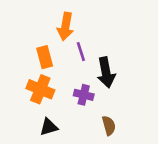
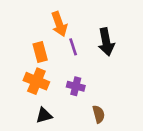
orange arrow: (66, 26) -> (59, 24), turned -30
black arrow: (106, 72) -> (106, 42), moved

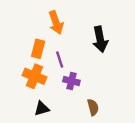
purple line: (73, 47) -> (60, 60), moved
orange rectangle: (40, 52) -> (38, 49), turned 30

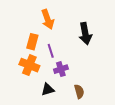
purple cross: (71, 81) -> (61, 69), turned -32
black triangle: (42, 108) -> (48, 89), moved

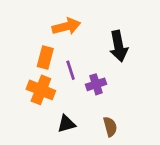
orange arrow: (48, 19) -> (66, 26), turned -84
purple cross: (61, 69) -> (96, 84), moved

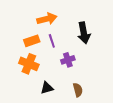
orange rectangle: (45, 57) -> (32, 41), turned 56
purple line: (71, 70) -> (52, 41), moved

